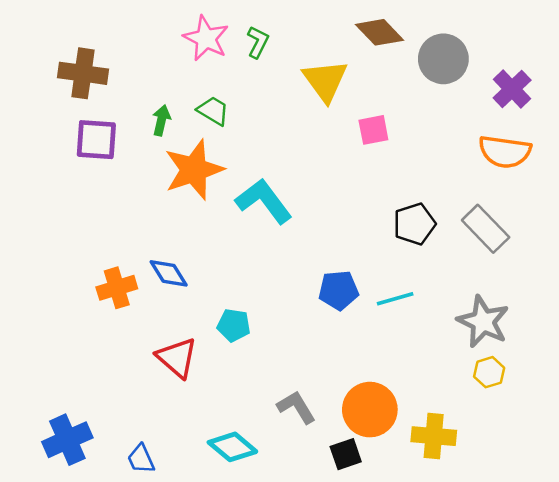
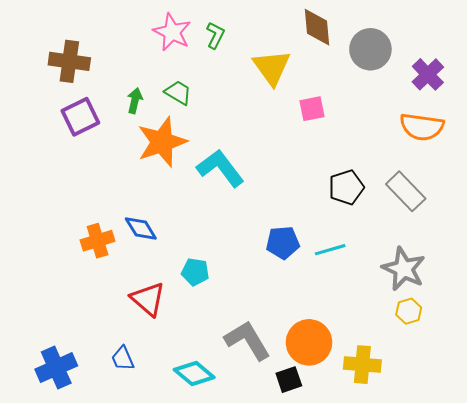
brown diamond: (379, 32) -> (317, 27), turned 39
purple square: (96, 140) -> (80, 117), turned -30
gray L-shape: (296, 407) -> (248, 340), size x1.4
blue trapezoid: (141, 459) -> (123, 358), moved

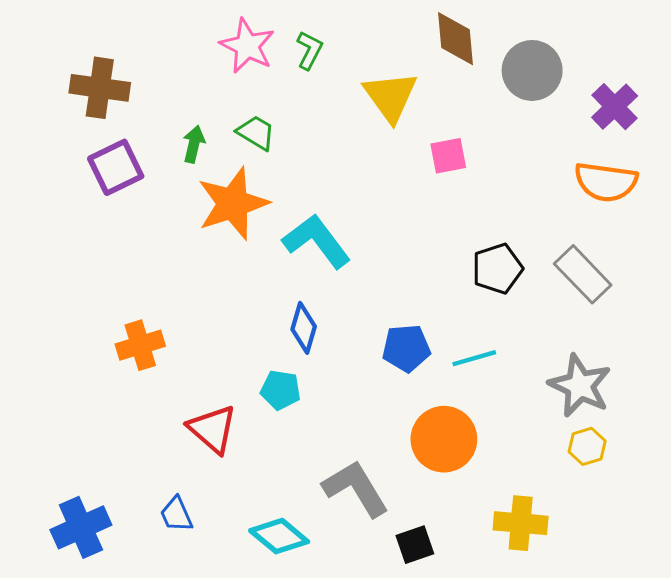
blue diamond: (141, 229) -> (304, 328), moved, turned 48
orange circle: (309, 342) -> (444, 439), moved

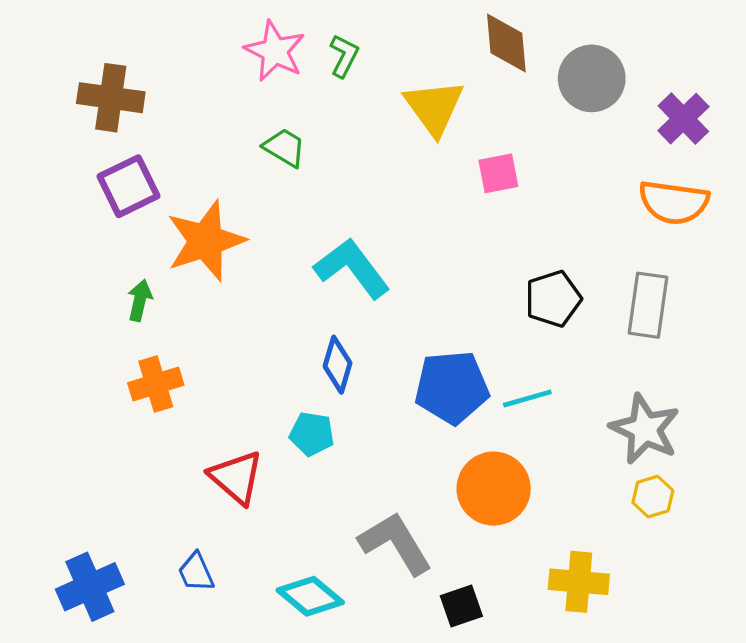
green arrow: (194, 144) -> (140, 300), moved
orange star: (233, 203) -> (206, 241), moved
gray rectangle: (583, 274) -> (648, 305), turned 52
blue pentagon: (406, 348) -> (452, 387), size x1.4

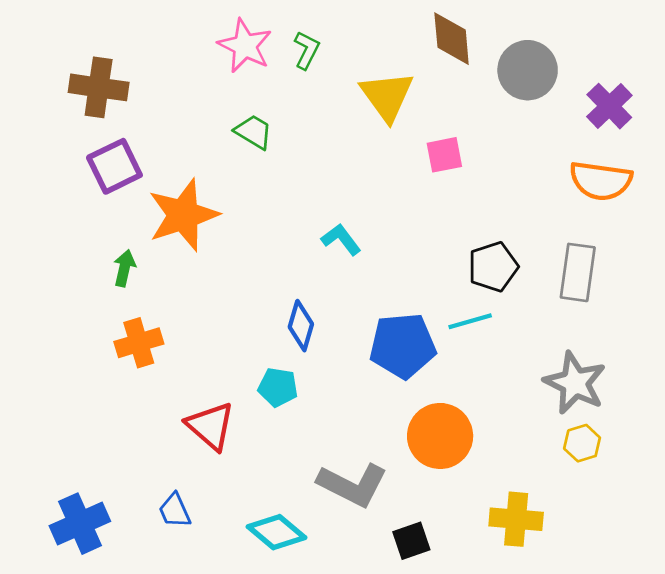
cyan L-shape: (352, 268) -> (341, 239), moved, size x0.6
cyan line: (527, 398) -> (470, 321), moved
gray L-shape: (395, 543) -> (353, 485), turned 148

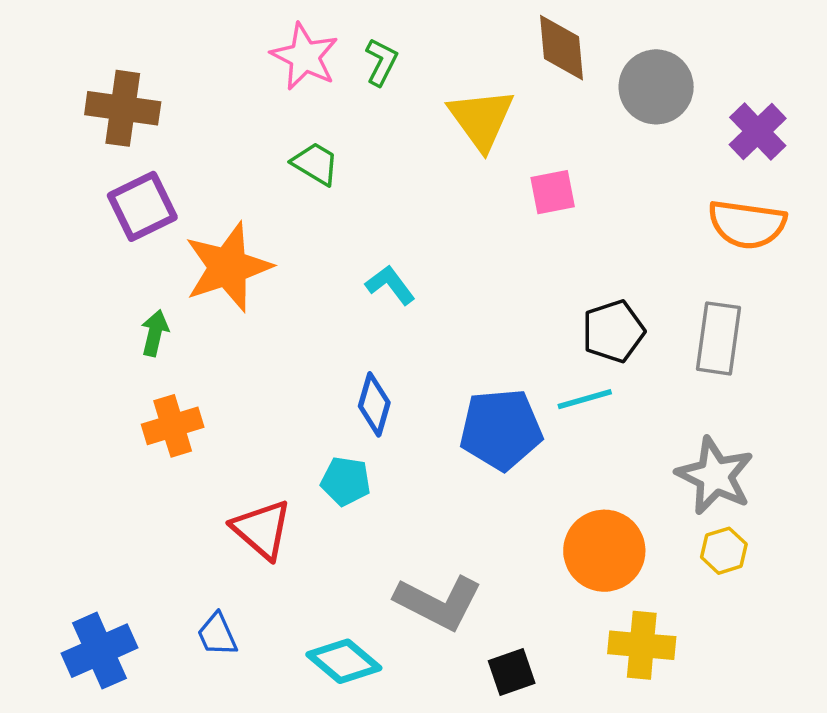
cyan L-shape: (341, 239) -> (390, 285), moved
orange circle: (440, 436) -> (604, 551), moved

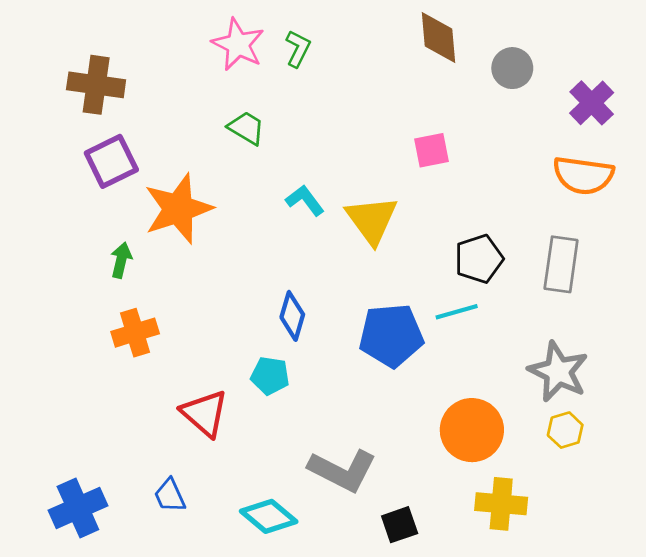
gray circle: (656, 87) -> (512, 68), size x0.7
yellow triangle: (481, 119) -> (372, 220), moved
cyan L-shape: (390, 285) -> (305, 200), moved

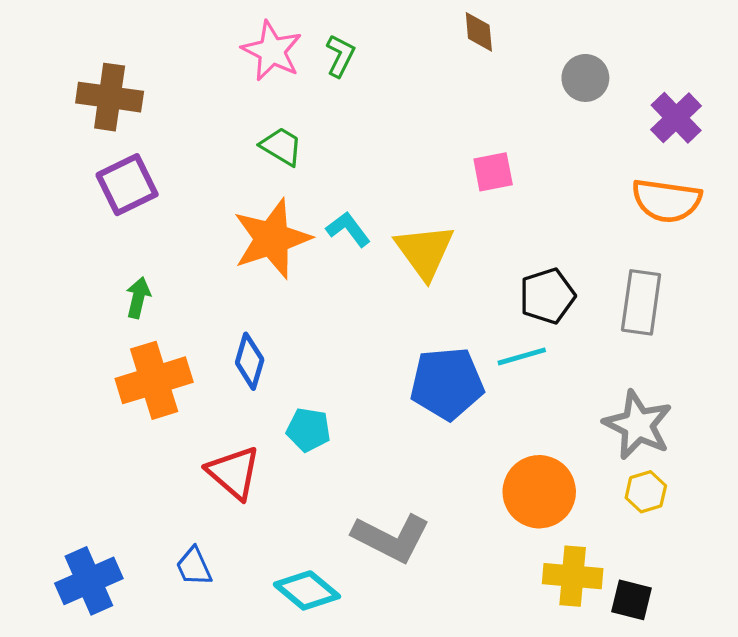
brown diamond: (439, 37) -> (479, 32), moved, size x0.7
orange star: (178, 209) -> (272, 239), moved
blue diamond: (292, 316) -> (250, 361), moved
orange cross: (135, 333) -> (154, 380), size x1.4
black square: (400, 525) -> (632, 600), moved, turned 33

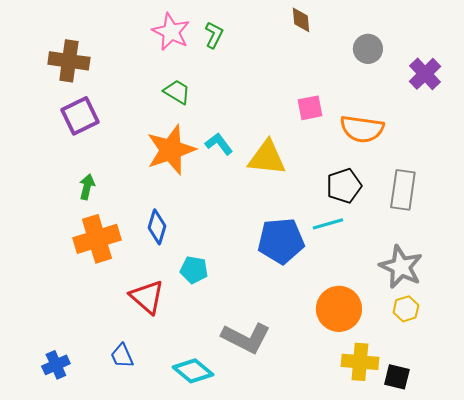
orange semicircle: (667, 201) -> (362, 129), moved
yellow triangle: (425, 251) -> (267, 158), turned -48
blue cross: (89, 581) -> (56, 365), size x0.7

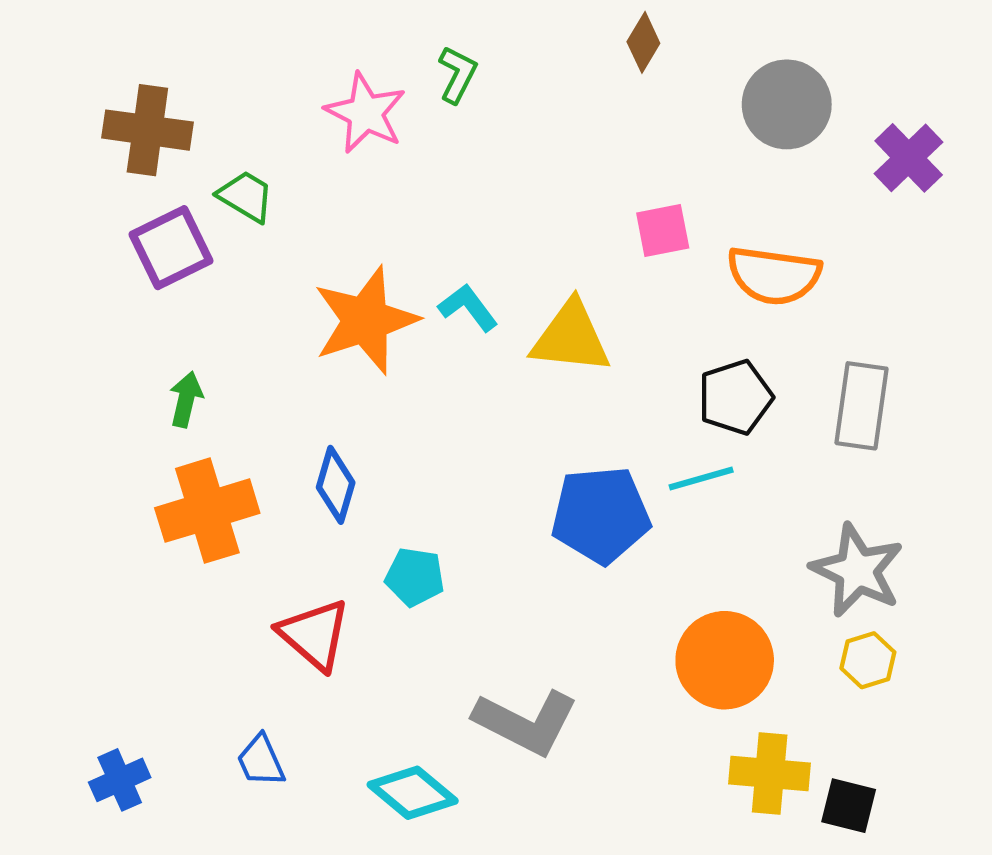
brown diamond: (301, 20) -> (643, 42), turned 36
pink star: (171, 32) -> (366, 113), moved
gray circle: (368, 49) -> (787, 104), size x1.4
green trapezoid: (177, 92) -> (246, 196), moved

